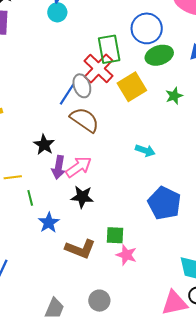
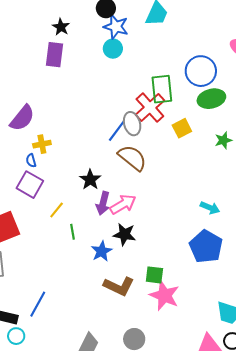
yellow square: (132, 87) -> (182, 128), size x0.7
cyan arrow: (145, 151) -> (210, 208), moved
yellow line: (13, 177) -> (57, 210), turned -48
blue star: (49, 223) -> (102, 251), moved
pink star: (126, 255) -> (164, 295), size x1.4

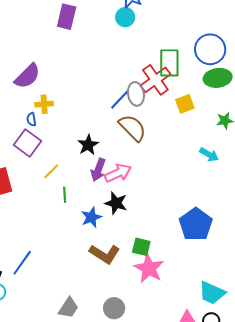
cyan arrow: (210, 208) -> (209, 155), moved

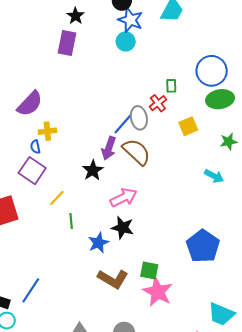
green rectangle: (169, 63) -> (171, 86), size x0.5
red cross: (155, 80) -> (158, 103), size x0.6
purple arrow: (98, 170) -> (109, 148), moved

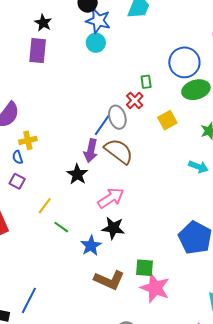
purple square: (32, 171) -> (17, 181), size x0.6
green line: (71, 221) -> (61, 227), turned -42

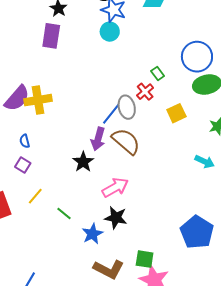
green rectangle: (146, 82) -> (158, 74), turned -32
yellow cross: (28, 140) -> (38, 100), moved, size x1.5
yellow line: (45, 206) -> (35, 196), moved

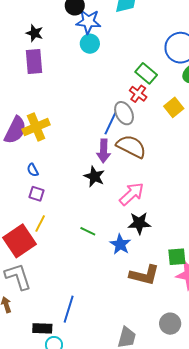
green rectangle: (158, 74) -> (146, 73), size x1.5
yellow line: (35, 196) -> (40, 223), moved

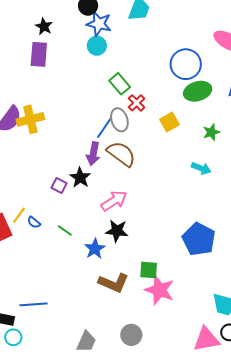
green rectangle: (146, 73) -> (120, 84), moved
blue semicircle: (33, 170) -> (34, 222), moved, turned -32
purple square: (36, 194) -> (59, 185), moved
blue line: (69, 309) -> (33, 304), turned 60

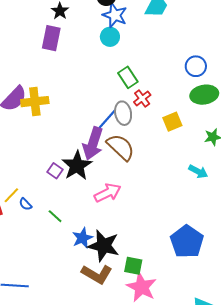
blue circle: (186, 64) -> (196, 66), size x0.7
purple arrow: (93, 154) -> (93, 143), size x1.4
black star: (80, 178) -> (77, 166), size x1.4
black star: (117, 231) -> (104, 246), moved, size x1.4

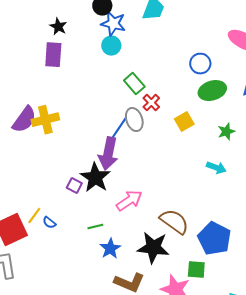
brown semicircle: (121, 147) -> (174, 222), moved
green line: (55, 216) -> (95, 227), moved, turned -49
black star: (104, 246) -> (153, 248), moved
green square: (133, 266) -> (196, 270), moved

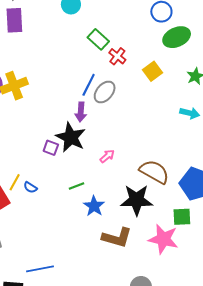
gray ellipse: (134, 120) -> (105, 92), moved, turned 65
purple arrow: (108, 154) -> (81, 112), size x0.6
pink arrow: (129, 201) -> (107, 156), size x0.6

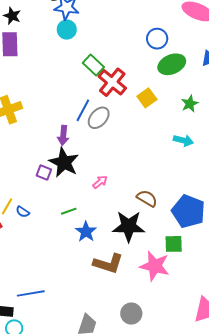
red cross: (117, 56) -> (112, 82), size x1.6
purple arrow: (81, 112) -> (63, 135), moved
brown semicircle: (154, 172) -> (147, 198), size x0.7

